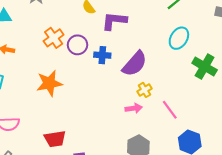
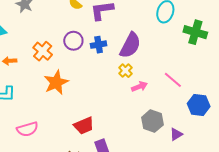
orange cross: (54, 38) -> (43, 51), moved
yellow cross: (144, 90) -> (125, 71), moved
red trapezoid: (55, 139) -> (84, 126), moved

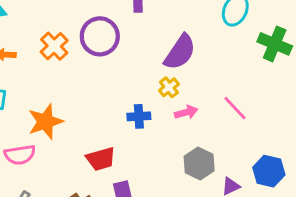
purple circle: (73, 41) -> (100, 36), size x1.4
blue cross: (99, 45) -> (139, 116), moved
orange star: (56, 82) -> (45, 122), moved
blue hexagon: (199, 105) -> (269, 171), moved

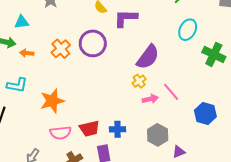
pink line: (235, 108) -> (171, 92), moved
blue cross: (139, 116) -> (118, 129), moved
pink semicircle: (20, 155) -> (61, 133), moved
blue hexagon: (269, 171) -> (205, 114), moved

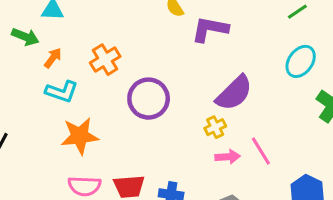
purple circle: (93, 43) -> (149, 99), moved
orange arrow: (27, 53) -> (53, 58), turned 112
cyan L-shape: (17, 85) -> (62, 92), moved

